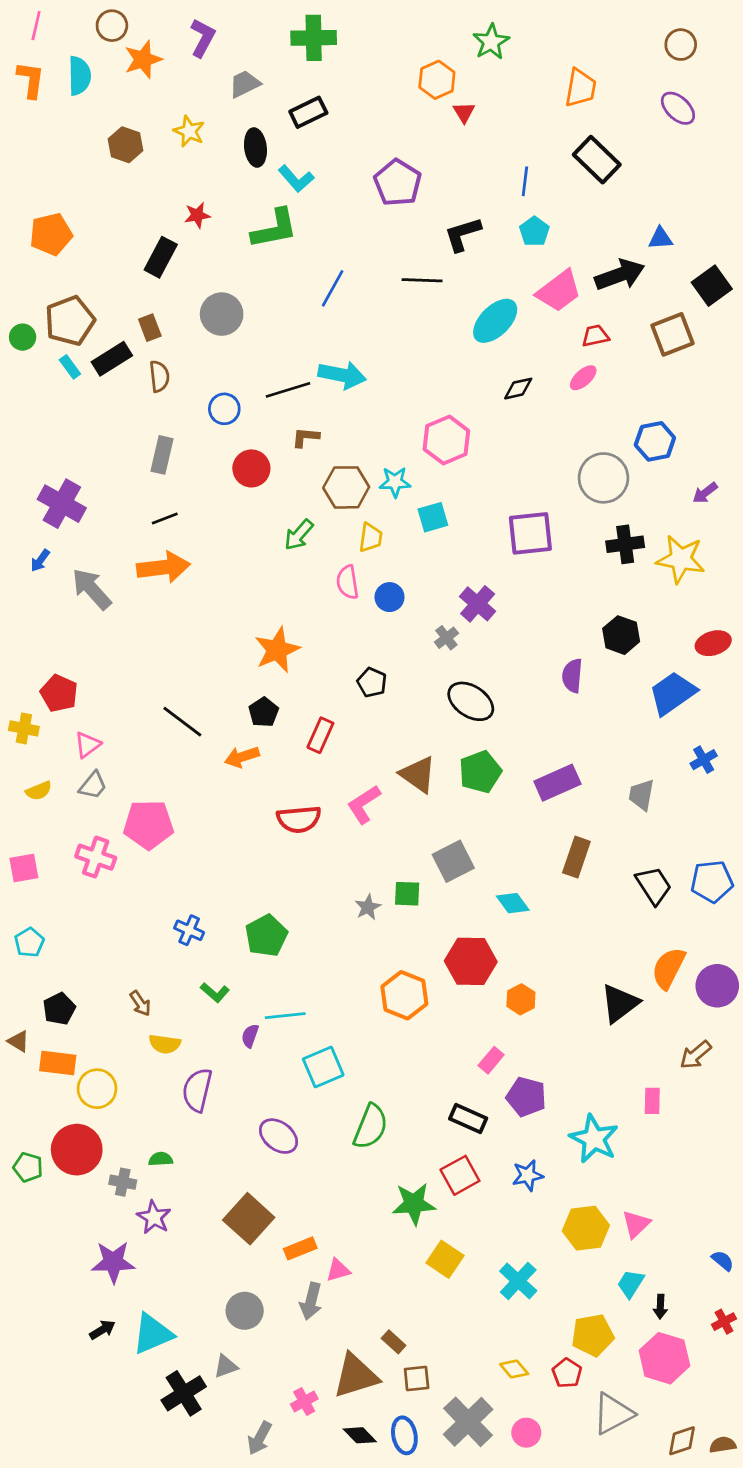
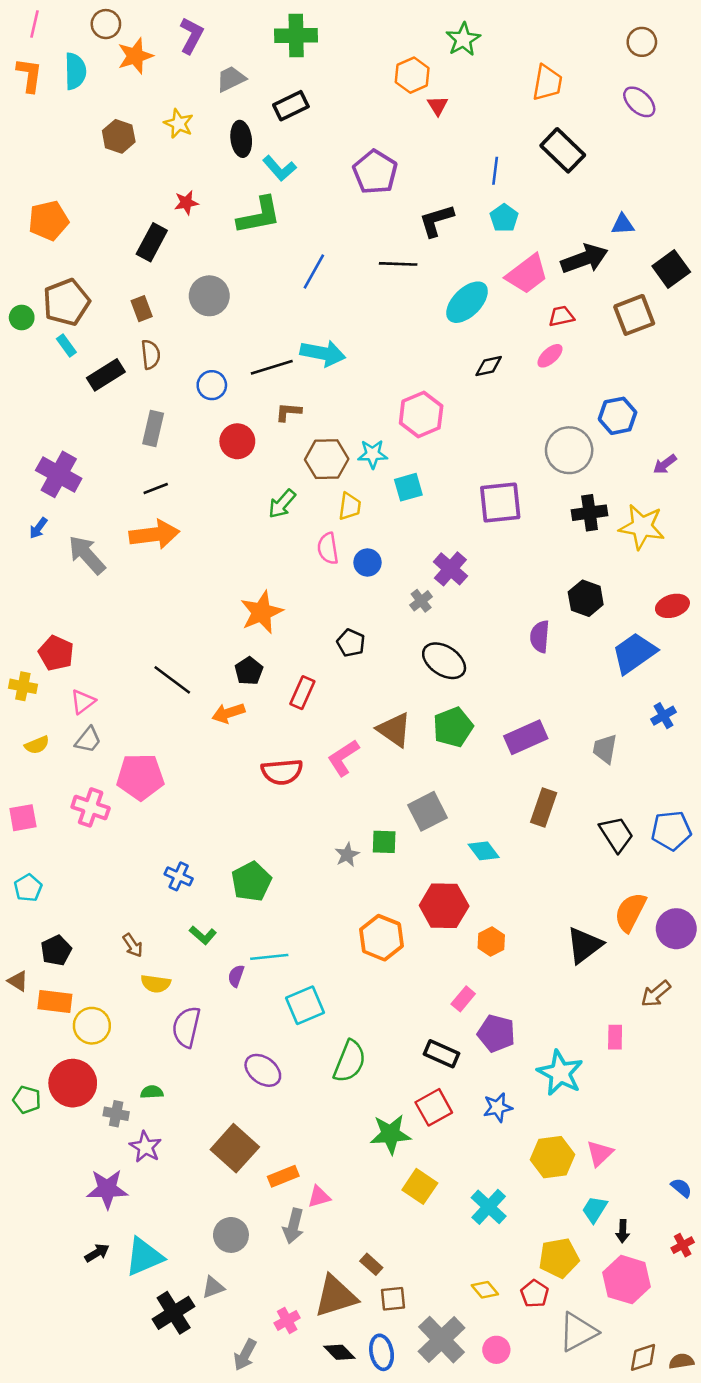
black rectangle: (112, 359) -> (106, 375), moved

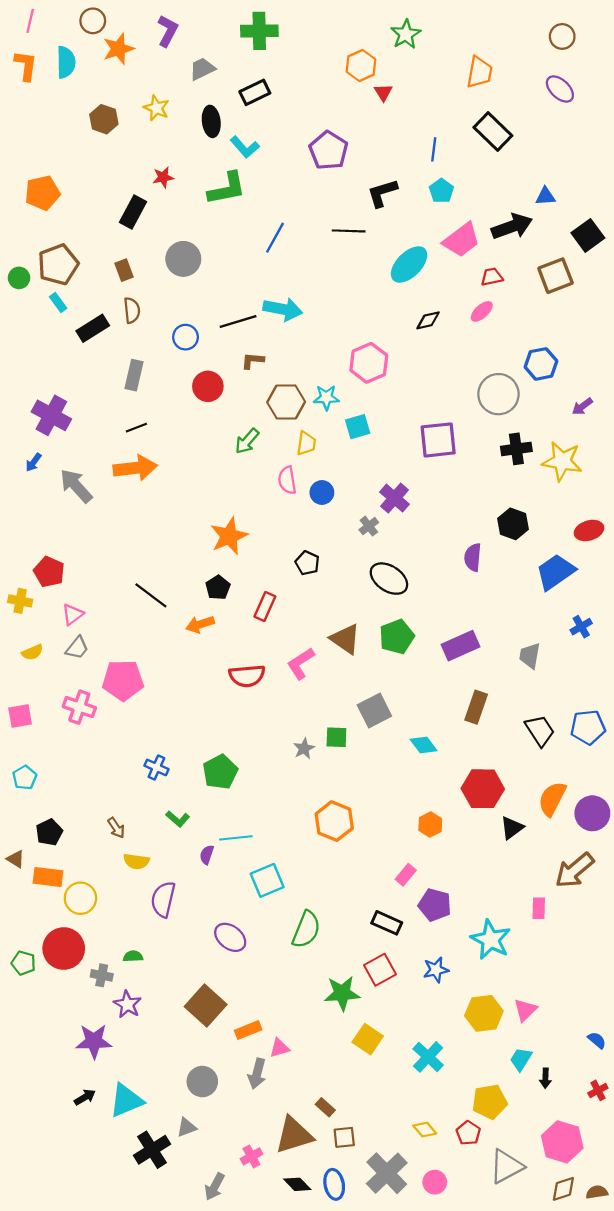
red hexagon: (444, 906) -> (483, 789), moved
black triangle: (584, 945) -> (512, 828), size x0.7
brown arrow: (656, 994) -> (574, 870), size x1.5
pink hexagon: (627, 1280) -> (562, 1142), moved

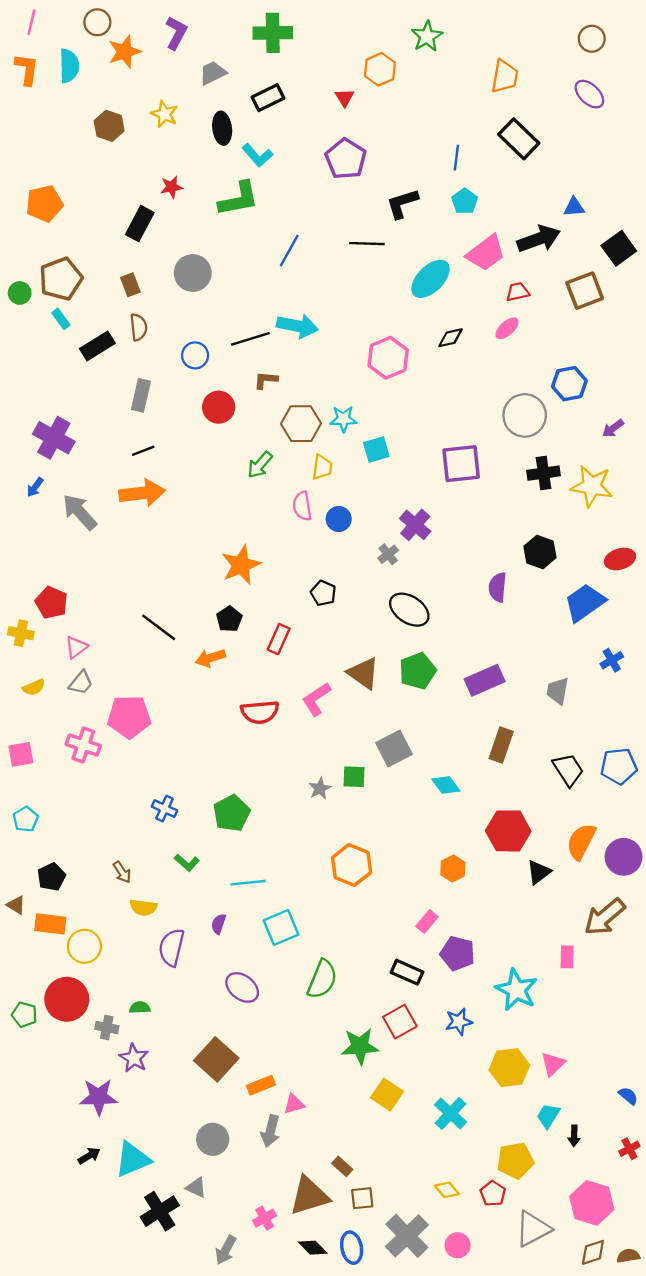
red triangle: (383, 92) -> (345, 98), moved
pink hexagon: (369, 363) -> (388, 358), moved
purple semicircle: (207, 855) -> (219, 924), moved
gray triangle: (187, 1127) -> (196, 1188), turned 45

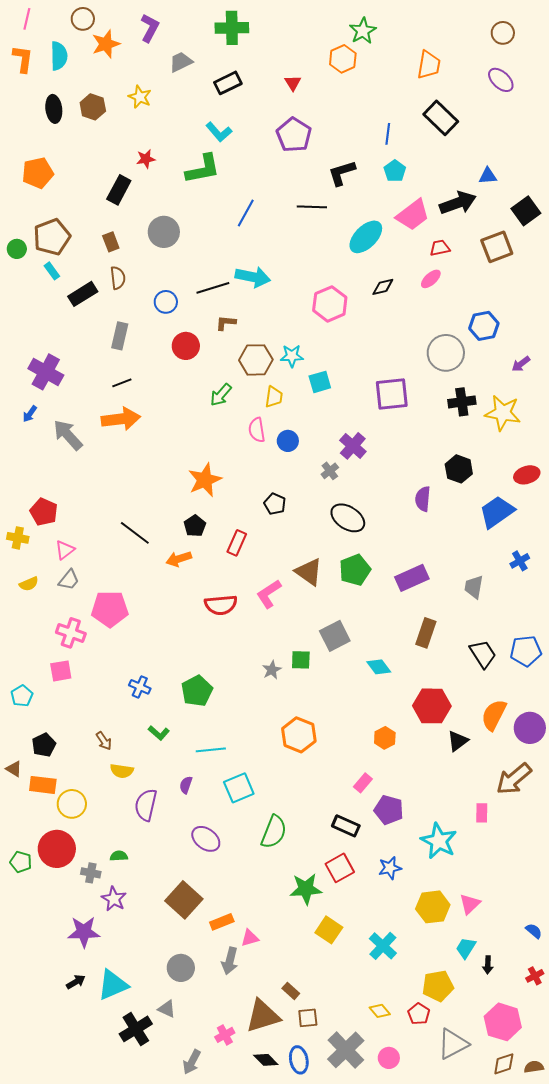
orange hexagon: (380, 69) -> (343, 59), moved
black ellipse: (222, 128) -> (54, 109), moved
pink square: (21, 754) -> (61, 671), moved

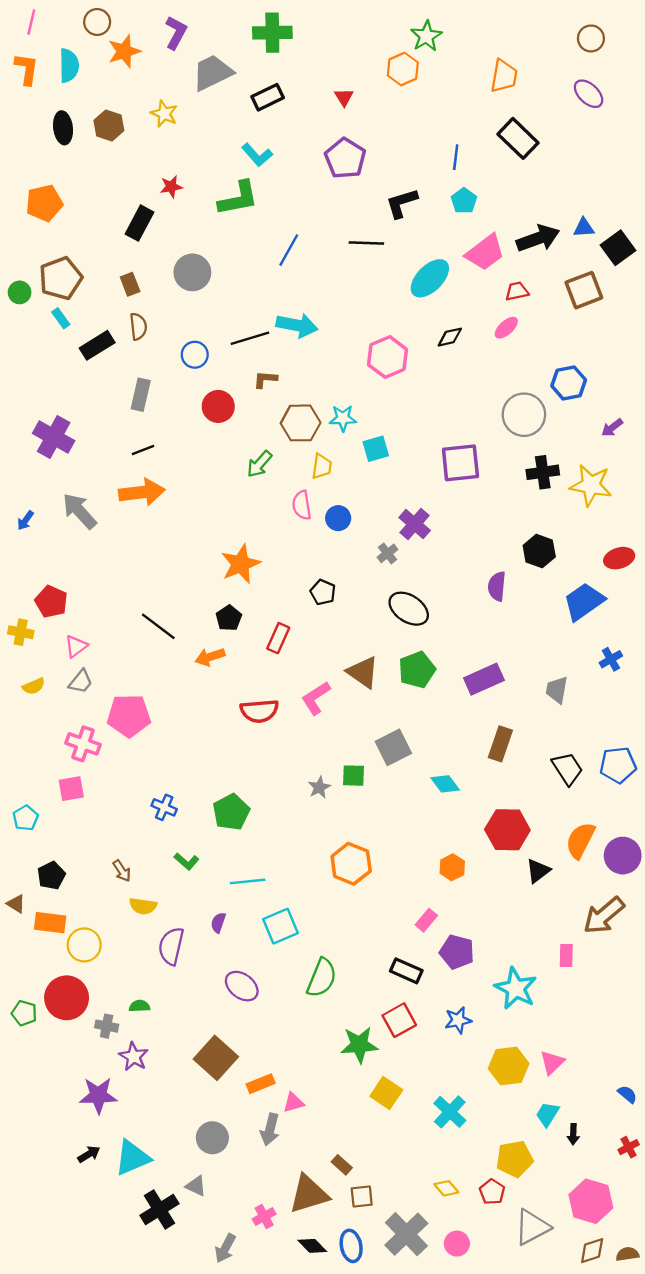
gray trapezoid: (181, 62) -> (212, 73), size x1.5
blue triangle: (488, 176) -> (584, 228), moved
blue arrow: (30, 414) -> (25, 520), moved

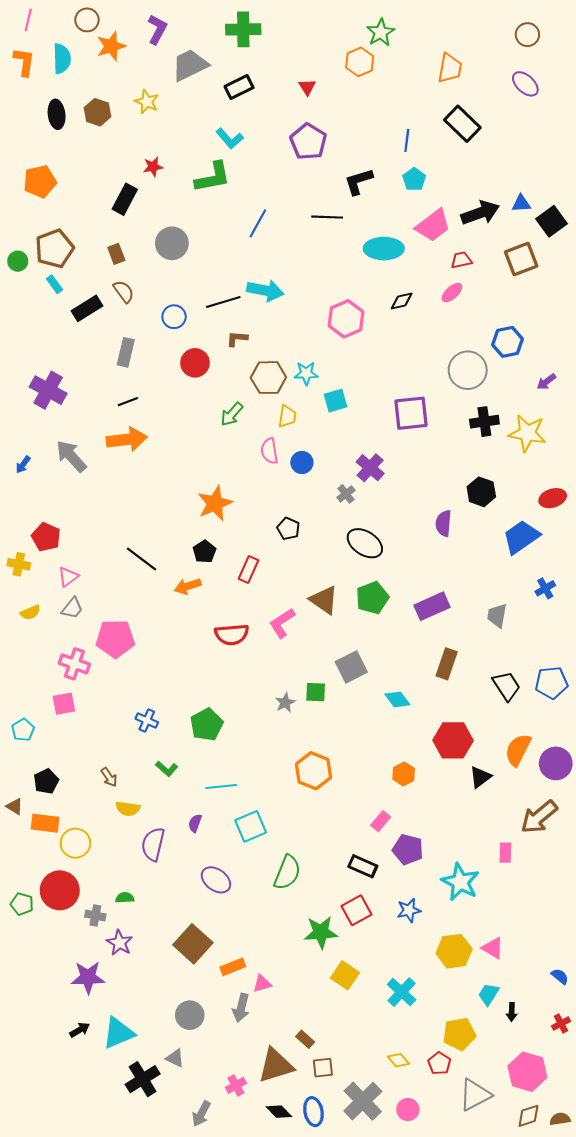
cyan ellipse: (430, 278) -> (384, 249), turned 45
brown semicircle: (138, 326) -> (124, 292), turned -30
pink triangle: (552, 1062) -> (493, 948), turned -45

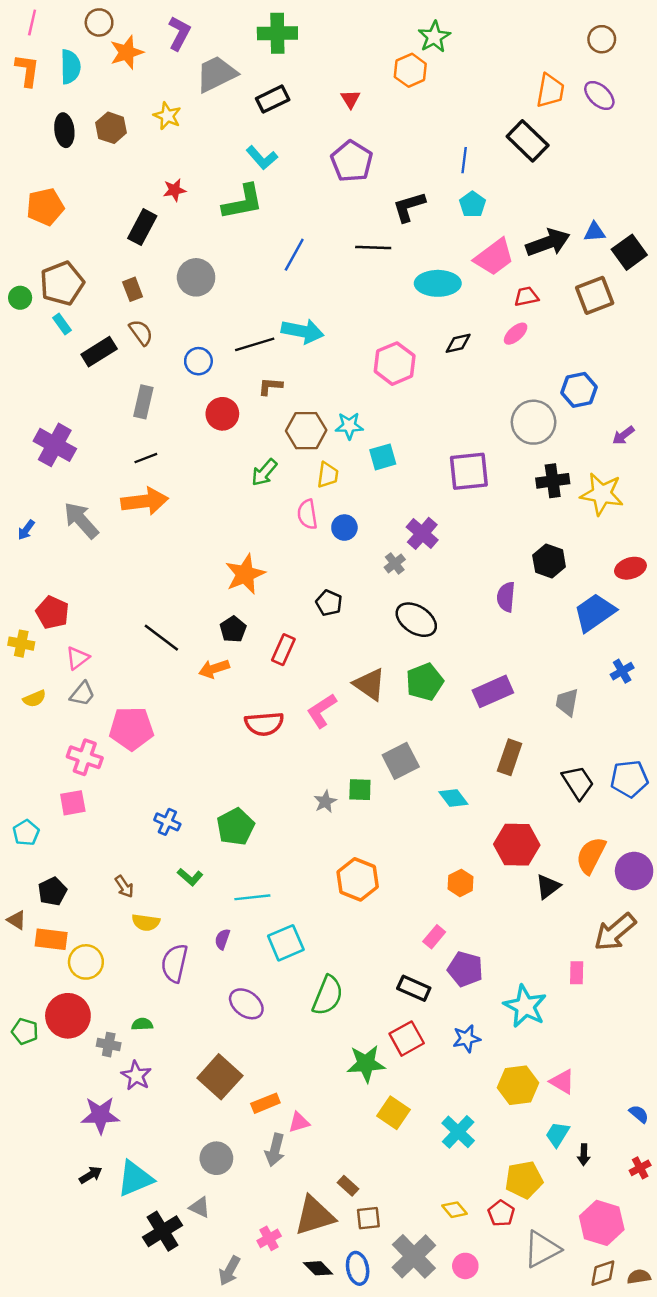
orange trapezoid: (450, 68) -> (550, 91), moved

